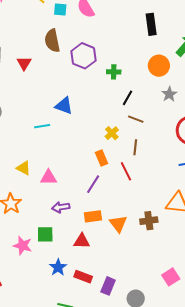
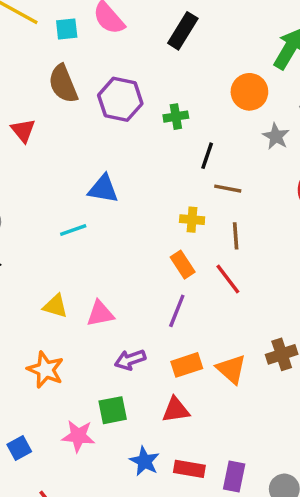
black rectangle: (151, 24) -> (183, 31), moved, turned 50
yellow cross: (112, 133) -> (192, 220), turned -32

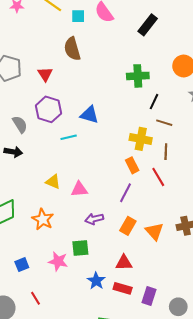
purple hexagon: (120, 99) -> (48, 109), moved
green cross: (176, 117) -> (138, 76), size x1.5
yellow cross: (192, 220) -> (141, 139), size x1.5
orange rectangle: (187, 365) -> (128, 226), turned -48
red triangle: (176, 410) -> (124, 263), moved

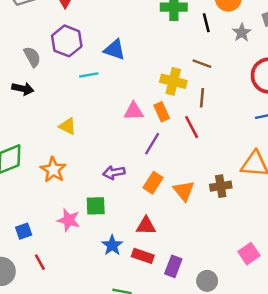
black line: (154, 102) -> (206, 23), moved, turned -42
pink triangle: (79, 189) -> (134, 111), moved
blue square: (22, 265) -> (24, 231), moved

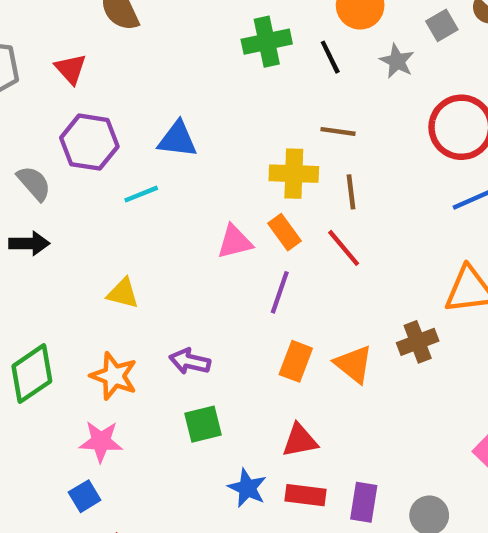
purple arrow: (114, 172) -> (190, 361), moved, turned 35
pink star: (69, 220) -> (101, 441), moved

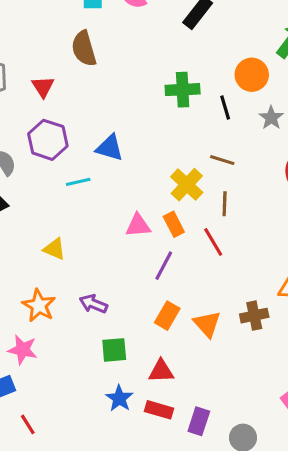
yellow cross: (294, 174) -> (187, 185), turned 32
green square: (203, 424) -> (114, 350), moved

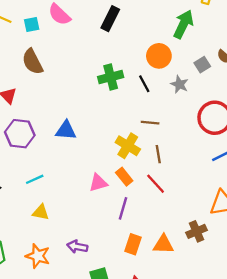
cyan line: (78, 182) -> (35, 179), moved
orange triangle: (207, 324) -> (163, 244), turned -35

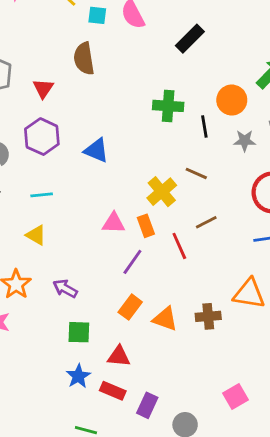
gray star: (179, 84) -> (245, 141), turned 30
brown line: (158, 154) -> (206, 222), moved, turned 54

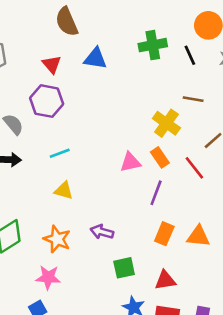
red triangle: (43, 88) -> (52, 64), moved
blue triangle: (96, 150) -> (95, 58), moved

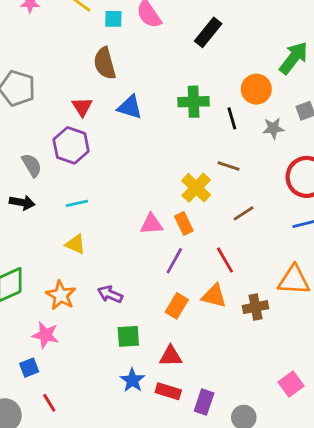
red line: (194, 168) -> (225, 260), moved
orange triangle: (198, 236) -> (214, 296), moved

